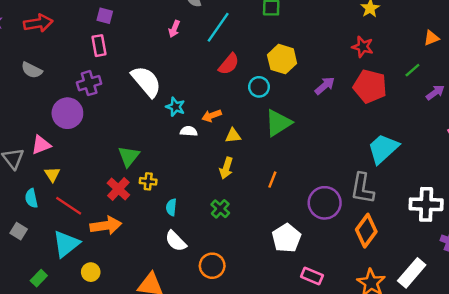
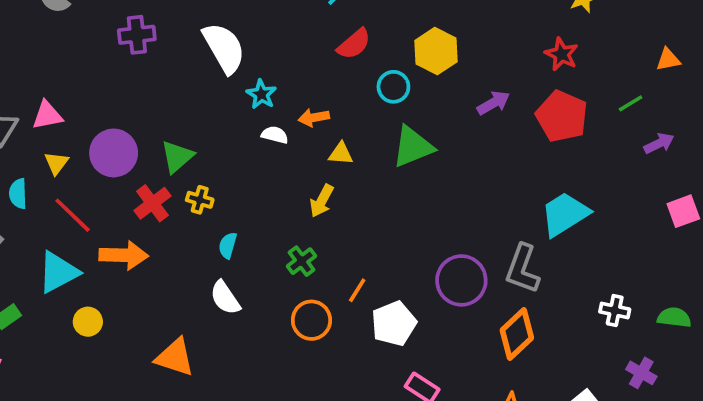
purple circle: (67, 113) -> (114, 153), moved
orange line: (272, 180) -> (357, 290), moved
white cross: (426, 204) -> (615, 310), size x0.6
orange circle: (212, 266) -> (311, 320), moved

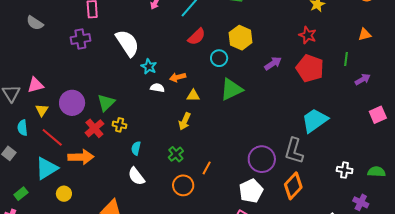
green line: (631, 103) -> (346, 59), turned -48
white pentagon: (394, 323) -> (251, 191), moved

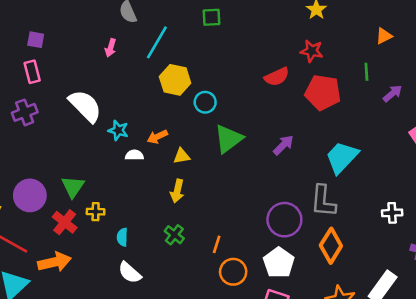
red semicircle: (197, 37) -> (277, 77), moved, turned 30
yellow hexagon: (241, 38) -> (175, 80), moved
purple arrow: (273, 63) -> (283, 145), moved
orange circle: (183, 185) -> (233, 272), moved

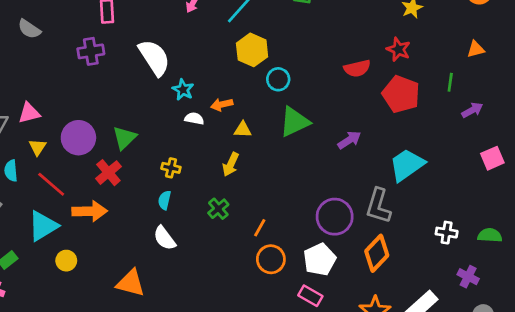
yellow cross: (96, 212) -> (171, 168), moved

